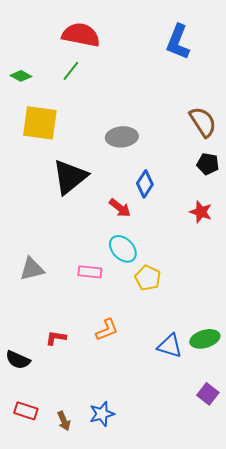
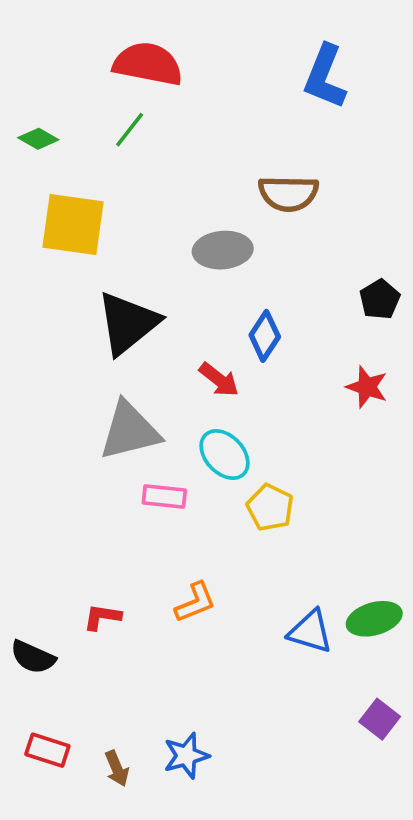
brown semicircle: (203, 122) -> (288, 193), moved, turned 124
black pentagon: (208, 164) -> (380, 299), turned 30
gray triangle: (32, 269) -> (130, 431), moved, size x1.4

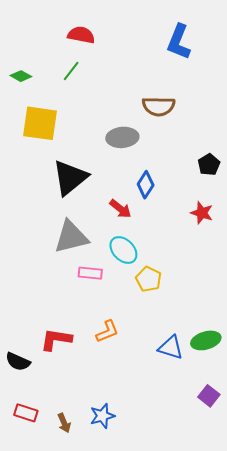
red semicircle: (148, 64) -> (81, 35), size x0.7
red L-shape: (102, 617) -> (56, 339), size x1.5

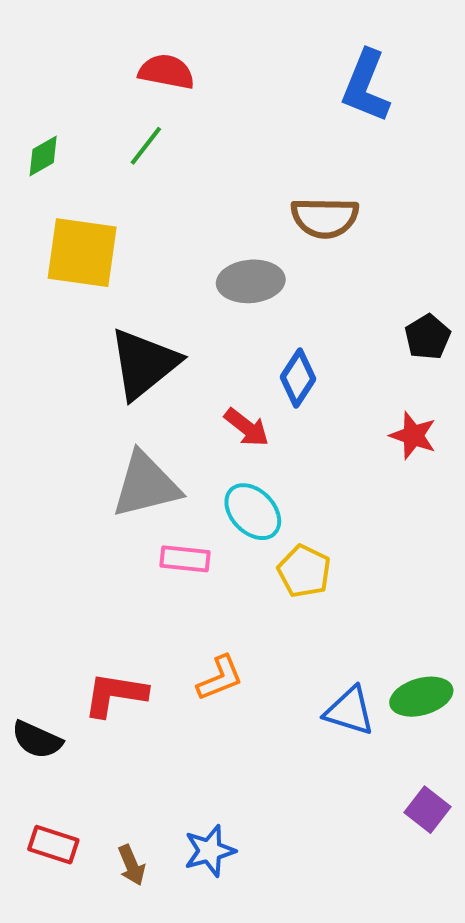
green diamond: (21, 76) -> (43, 156), turned -60

